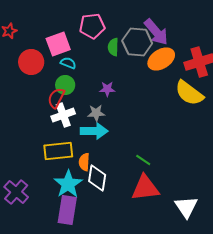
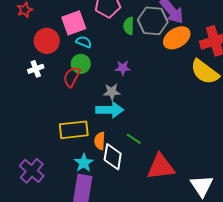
white cross: (63, 115) -> (36, 69), moved, size x0.7
green line: (143, 160) -> (134, 139), moved
cyan star: (68, 184) -> (84, 163), size x0.7

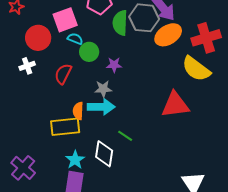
green semicircle: (129, 26) -> (120, 23), size x1.4
green circle: (81, 64) -> (89, 52), moved
orange semicircle: (100, 141) -> (78, 111), moved
red triangle: (161, 167) -> (175, 105), moved

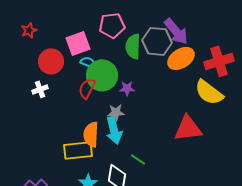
green circle: (89, 52) -> (102, 75), size x1.6
red semicircle: (63, 74) -> (87, 88), moved
cyan arrow: (101, 107) -> (114, 130), turned 76
orange semicircle: (78, 111) -> (91, 134), size x1.4

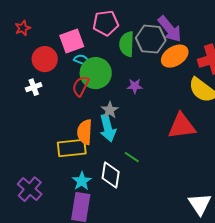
purple star: (127, 88) -> (135, 86), moved
gray star: (116, 112) -> (110, 110), turned -30

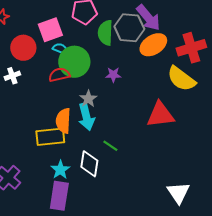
red semicircle: (81, 86) -> (59, 75), turned 50

